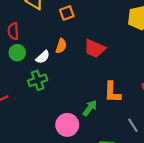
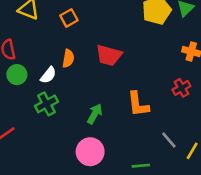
green arrow: (90, 108) -> (95, 114), moved

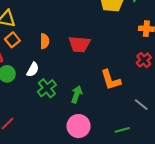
orange square: (69, 18) -> (12, 40), moved
orange semicircle: (68, 58) -> (45, 41), moved
green cross: (46, 104) -> (47, 88), moved

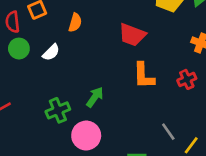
red trapezoid: (79, 44) -> (132, 35), moved
orange L-shape: (111, 80) -> (144, 76), moved
green cross: (47, 88) -> (58, 110), moved

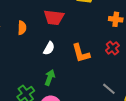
red trapezoid: (132, 35) -> (54, 17), moved
white semicircle: (51, 52) -> (49, 48), moved

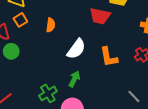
red trapezoid: (54, 17) -> (100, 16), moved
white semicircle: (49, 48) -> (76, 49), size x1.5

